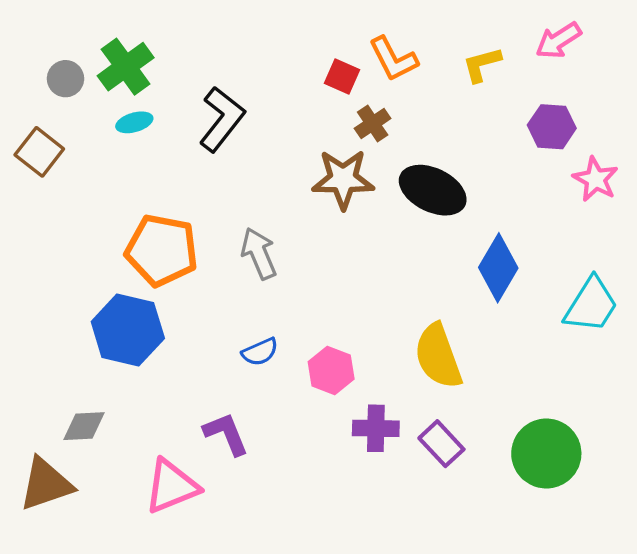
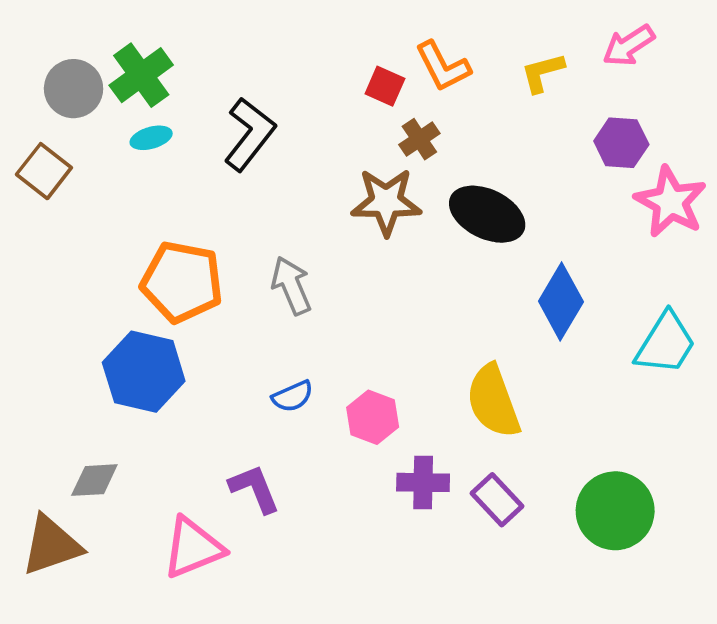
gray circle: (65, 79) -> (74, 89), size x1.4
pink star: (596, 179) -> (671, 202), size x1.4

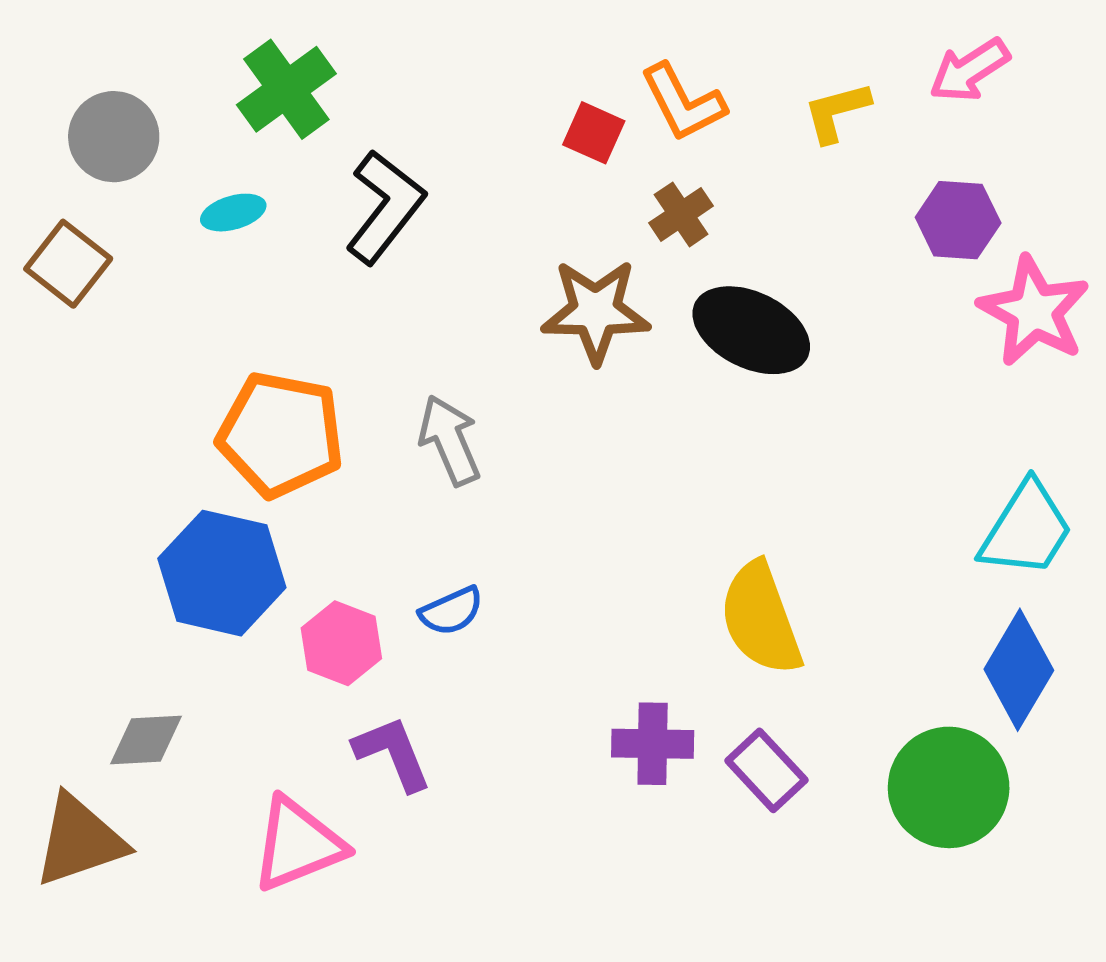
green cross: (141, 75) -> (286, 89), moved
brown cross: (419, 139) -> (681, 214), moved
blue diamond: (561, 302) -> (1019, 670), moved
pink hexagon: (373, 417) -> (341, 643), moved

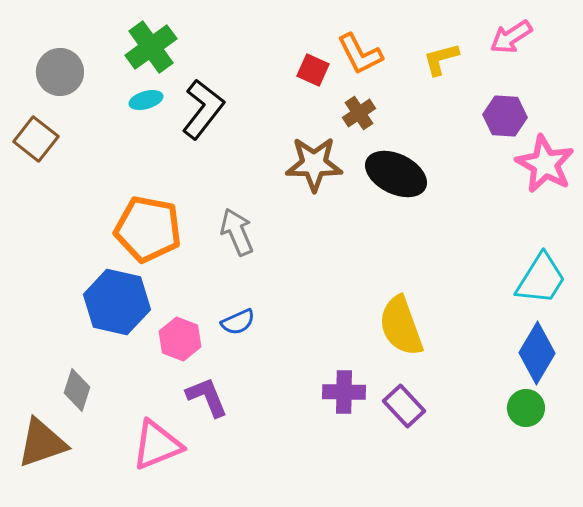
cyan ellipse: (233, 213) -> (146, 100), moved
gray diamond: (146, 740) -> (77, 390), turned -69
green circle: (949, 787) -> (526, 408), moved, size x0.6

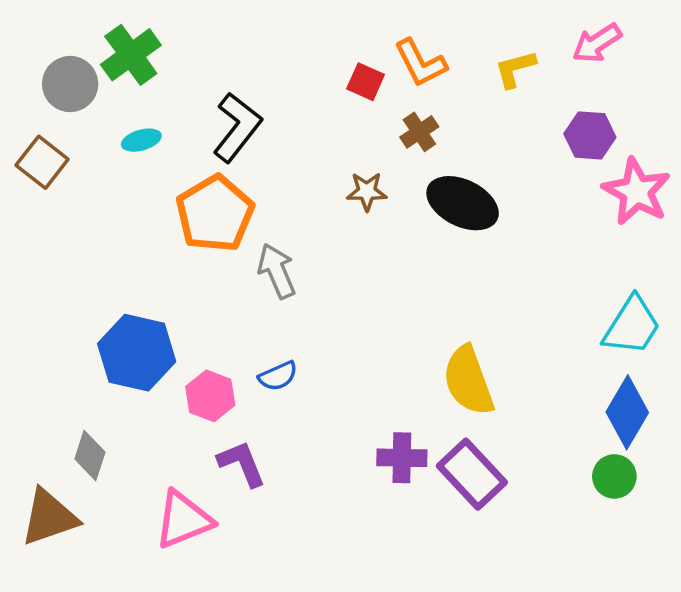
green cross: (151, 47) -> (131, 55), moved
cyan ellipse: (146, 100) -> (141, 140), moved
brown star: (314, 164) -> (367, 191), size x0.6
orange pentagon: (148, 229) -> (215, 214), moved, turned 30
purple rectangle: (404, 406) -> (472, 474), size x1.4

